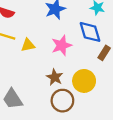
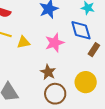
yellow circle: (84, 81) -> (86, 82), moved

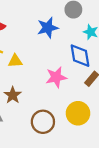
pink star: (55, 43) -> (56, 77), moved
brown star: (48, 72) -> (13, 95), moved

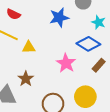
blue diamond: (80, 56) -> (88, 44), turned -50
pink star: (56, 77) -> (66, 63), turned -30

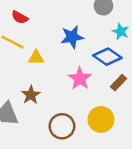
blue star: (59, 17) -> (72, 37), moved

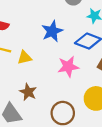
pink star: (80, 78) -> (68, 67), turned -30

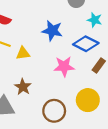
blue star: (52, 31) -> (52, 31), turned 30

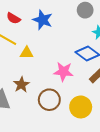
blue star: (52, 31) -> (43, 20), moved
brown circle: (54, 111) -> (49, 100), moved

